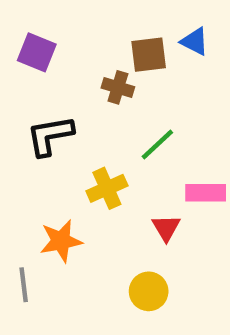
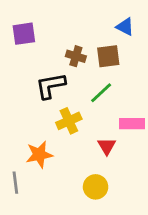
purple square: (37, 52) -> (24, 34), turned -30
brown square: (149, 55) -> (108, 56), moved
black L-shape: (50, 136) -> (51, 86), moved

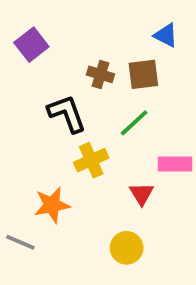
purple square: (24, 34) -> (31, 45), turned -30
black L-shape: (51, 86) -> (67, 114), turned 80
gray line: (15, 183) -> (20, 242), turned -60

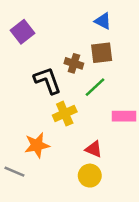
blue triangle: (166, 35) -> (103, 21), moved
brown cross: (100, 74) -> (74, 63), moved
red triangle: (141, 194) -> (94, 149), moved, turned -36

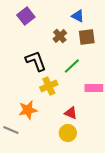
purple square: (22, 32) -> (26, 16), moved
brown square: (102, 53) -> (87, 37), moved
brown cross: (74, 63) -> (60, 36), moved, turned 32

